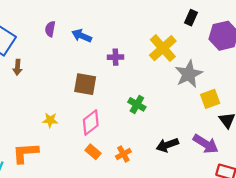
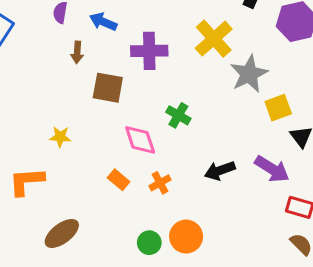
purple cross: (116, 57) -> (149, 51), size x1.6
brown arrow: (17, 67) -> (77, 52), moved
pink diamond: (91, 122) -> (140, 140), moved, turned -70

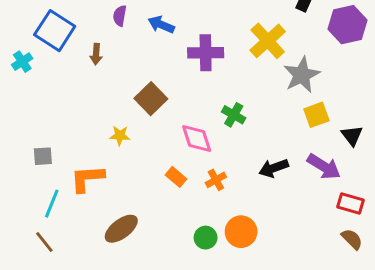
brown arrow: (77, 52) -> (96, 54), moved
brown square: (108, 88) -> (151, 99), moved, turned 36
yellow square: (278, 108) -> (316, 115), moved

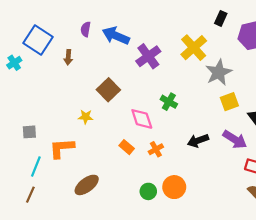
blue arrow: (161, 25) -> (116, 36), size x1.4
purple cross: (206, 53) -> (148, 56), turned -35
brown line: (44, 242) -> (30, 195), turned 63

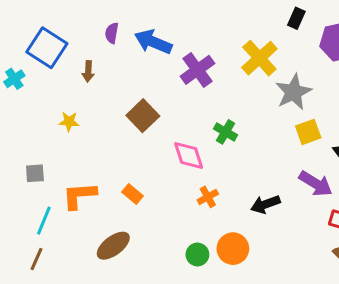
yellow star: (86, 117) -> (69, 122), moved
black arrow: (198, 141) -> (265, 204), moved
orange rectangle: (127, 147) -> (132, 194), moved

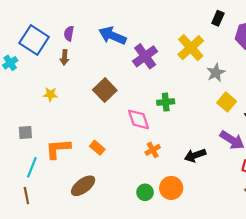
purple semicircle: (112, 33) -> (69, 33), moved
gray star: (293, 92) -> (216, 73), size x0.7
green cross: (226, 132) -> (166, 102), turned -35
yellow square: (308, 132) -> (227, 102), turned -30
brown line: (36, 259) -> (26, 196), turned -35

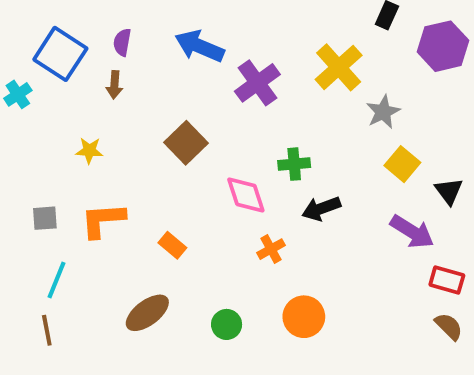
orange L-shape: (58, 149) -> (103, 220), moved
black arrow: (195, 155) -> (321, 208), moved
green circle: (145, 192) -> (227, 324), moved

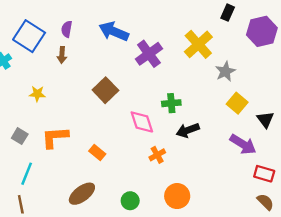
yellow star: (89, 151) -> (37, 94), moved
gray square: (45, 218) -> (20, 136), turned 35

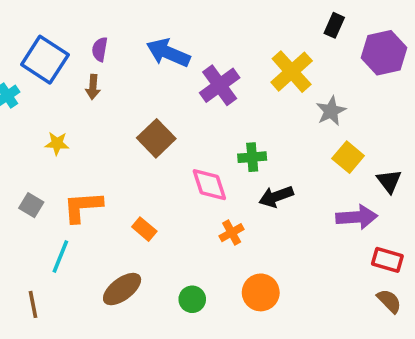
purple arrow: (243, 144) -> (357, 217), turned -36
cyan line: (27, 174) -> (60, 256), moved

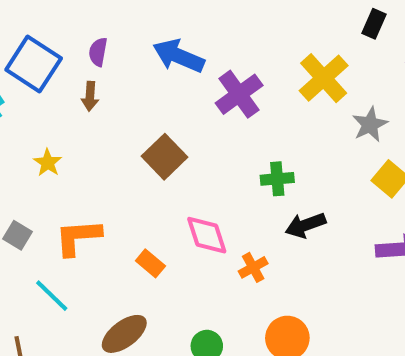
yellow star: (57, 143) -> (48, 163), turned 30
pink diamond: (209, 185) -> (207, 235), moved
cyan line: (60, 256) -> (52, 296), turned -68

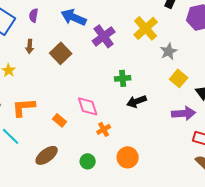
brown arrow: (90, 96) -> (30, 46), moved
brown square: (165, 157) -> (61, 53), moved
orange cross: (253, 267) -> (104, 129), moved

